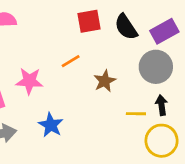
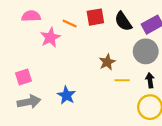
orange line: (71, 61) -> (70, 24), moved, turned 56
pink star: (29, 81) -> (50, 37), moved, turned -30
yellow line: (136, 114) -> (122, 80), moved

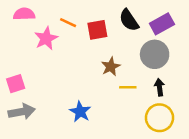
red square: (95, 17) -> (97, 30), moved
blue star: (66, 95) -> (80, 112), moved

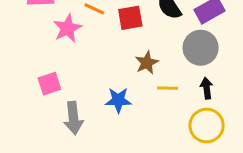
pink square: (16, 84) -> (49, 84), moved
gray arrow: (22, 112) -> (73, 118), moved, turned 95
blue star: (80, 112) -> (118, 100), moved, turned -30

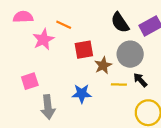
red square: (130, 18) -> (84, 50), moved
gray circle: (201, 48) -> (130, 54), moved
black arrow: (207, 88) -> (140, 80), moved, turned -35

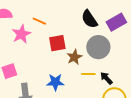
black arrow: (140, 80) -> (106, 78), moved

